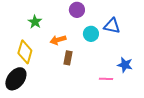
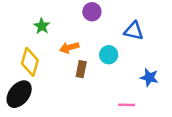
cyan circle: (91, 34) -> (109, 55), moved
pink line: (106, 79) -> (127, 105), moved

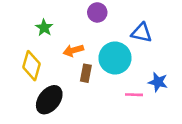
cyan circle: (109, 55) -> (115, 58), size x1.6
black ellipse: (19, 94) -> (49, 100), moved
pink line: (127, 105) -> (134, 95), moved

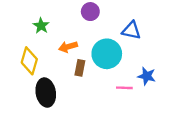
black ellipse: (49, 100) -> (46, 93), turned -48

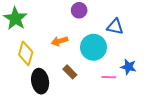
green star: (41, 26) -> (15, 18), moved, size x1.6
brown rectangle: (80, 68) -> (70, 72), moved, turned -56

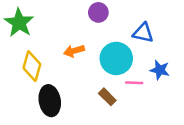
blue star: (128, 67) -> (160, 70), moved
brown rectangle: (70, 72) -> (107, 97), moved
pink line: (109, 77) -> (134, 83), moved

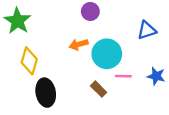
blue triangle: (143, 33) -> (147, 30), moved, turned -30
orange arrow: (74, 51) -> (79, 44), moved
blue star: (160, 70) -> (156, 76), moved

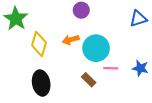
blue triangle: (147, 30) -> (138, 19), moved
yellow diamond: (29, 61) -> (39, 44), moved

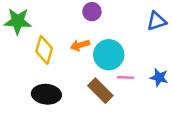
green star: (16, 19) -> (18, 21), turned -30
brown rectangle: (89, 80) -> (100, 91), size x1.5
black ellipse: (41, 83) -> (46, 94), turned -75

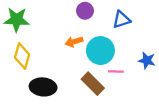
blue triangle: (157, 21) -> (121, 20), moved
yellow diamond: (44, 50) -> (22, 56), moved
blue star: (159, 77) -> (147, 60), moved

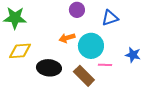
yellow diamond: (22, 56) -> (20, 51), turned 70
black ellipse: (43, 87) -> (49, 68), moved

